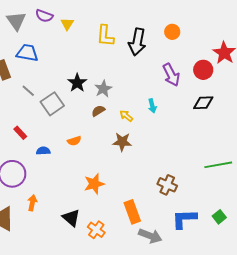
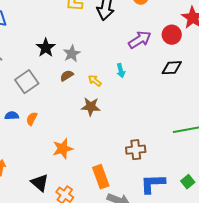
purple arrow: (171, 75) -> (140, 40), turned -95
gray square: (52, 104) -> (27, 82), moved
orange semicircle: (74, 141) -> (32, 119), moved, turned 136
brown cross: (167, 185) -> (136, 150), turned -30

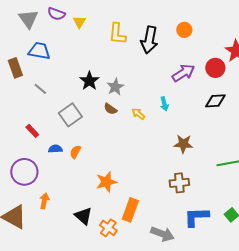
brown semicircle: (67, 76) -> (110, 109), turned -112
brown star: (91, 107) -> (183, 144), moved
orange rectangle: (101, 177) -> (130, 210), moved, turned 40

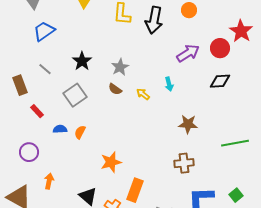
blue trapezoid: (39, 51) -> (44, 31), turned -45
brown rectangle: (15, 68) -> (20, 85), moved
black star: (89, 81) -> (82, 61), moved
purple circle: (24, 172) -> (29, 152), size x0.7

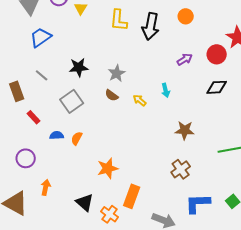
purple arrow: (188, 53) -> (185, 59), size x0.7
black star: (82, 61) -> (79, 67), turned 30
brown cross: (184, 163) -> (181, 169), turned -30

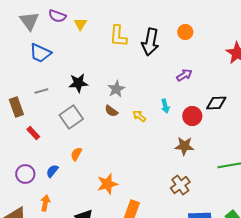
blue trapezoid: (41, 37) -> (40, 53), turned -120
red circle: (217, 54) -> (192, 116), moved
gray line: (42, 75) -> (41, 91), turned -56
blue semicircle: (57, 135) -> (52, 171), moved, turned -48

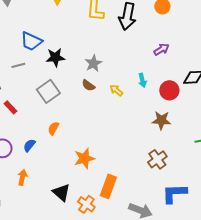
blue trapezoid: (40, 53) -> (31, 41), moved

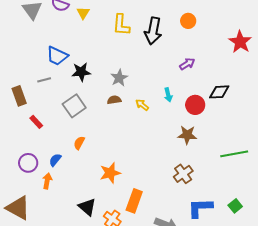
brown semicircle: (88, 85) -> (114, 100), turned 136
orange arrow: (22, 177) -> (47, 181), moved

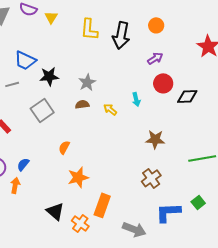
purple arrow: (187, 64) -> (155, 58), moved
red circle: (195, 105) -> (163, 83), moved
orange semicircle: (79, 143) -> (64, 147), moved
green square: (235, 206) -> (198, 202), moved

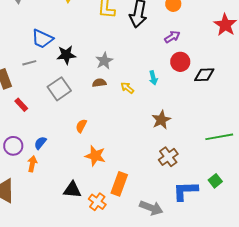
brown star: (155, 139) -> (161, 120), moved, turned -30
orange star: (78, 177) -> (95, 156), turned 30
black triangle: (55, 211) -> (72, 190), turned -36

